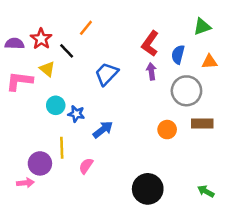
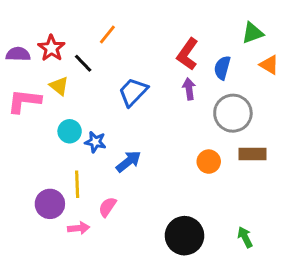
orange triangle: (209, 62) -> (269, 65), moved, turned 35
pink arrow: (25, 183) -> (79, 228), moved
green arrow: (206, 191) -> (245, 237), moved, turned 35

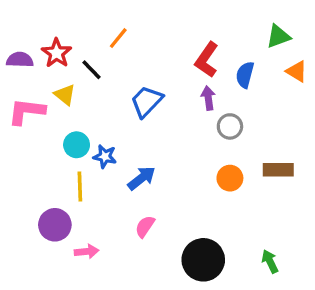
gray circle: (233, 113) -> (230, 126), moved, size x0.6
yellow line: (77, 184) -> (80, 186), moved
pink semicircle: (107, 207) -> (145, 226), moved

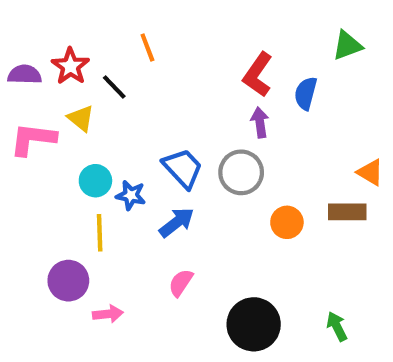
orange line: (118, 38) -> (147, 47), turned -60
orange triangle: (297, 71) -> (370, 172), moved
blue trapezoid: (147, 101) -> (183, 168), moved, turned 93
gray circle: (230, 126) -> (241, 172), moved, size x1.4

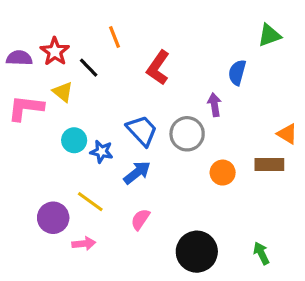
red L-shape: (258, 75) -> (158, 68), moved
purple arrow: (260, 122) -> (215, 105), moved
yellow line: (100, 233) -> (90, 202), moved, turned -52

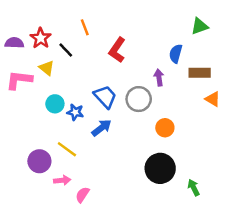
brown rectangle: (269, 164) -> (200, 73), moved
pink semicircle: (140, 219) -> (82, 195), moved
black circle: (197, 252) -> (160, 168), moved

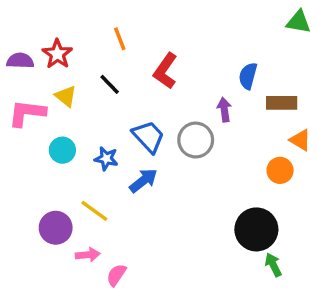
green triangle: (200, 26) -> (299, 22), moved, turned 30
black line: (66, 50) -> (110, 84), moved
cyan circle: (55, 104) -> (62, 150), moved
orange circle: (165, 128) -> (280, 170), moved
black circle: (160, 168) -> (256, 229), moved

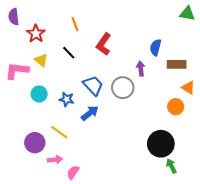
purple semicircle: (20, 61) -> (14, 17), moved, turned -98

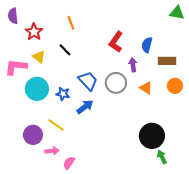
red L-shape: (104, 44) -> (116, 42), moved
orange triangle: (188, 88) -> (146, 88), moved
cyan circle: (39, 94) -> (37, 89), size x1.5
orange circle: (176, 107) -> (175, 86), moved

